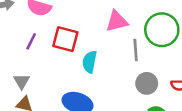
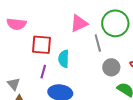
purple line: (31, 41) -> (43, 72), moved

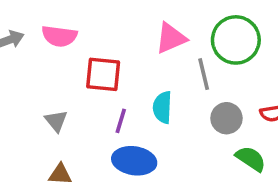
cyan semicircle: (64, 59) -> (162, 107), moved
purple line: (43, 72) -> (121, 121), moved
gray triangle: (14, 84) -> (56, 121), moved

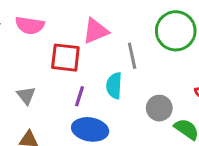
pink triangle: (171, 38) -> (96, 31), moved
gray line: (204, 74) -> (132, 56), moved
gray circle: (226, 118) -> (159, 108), moved

